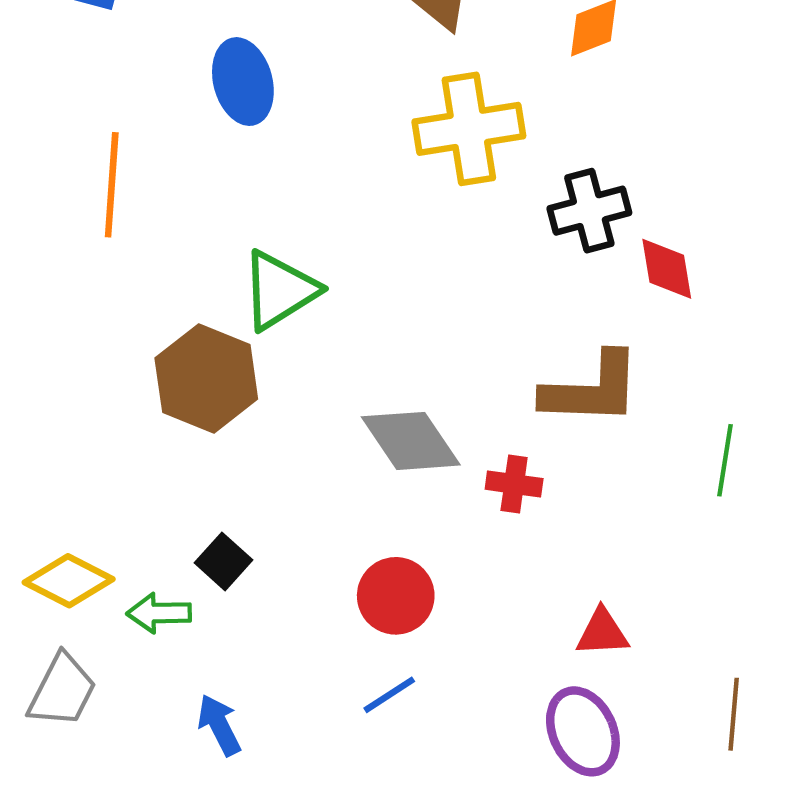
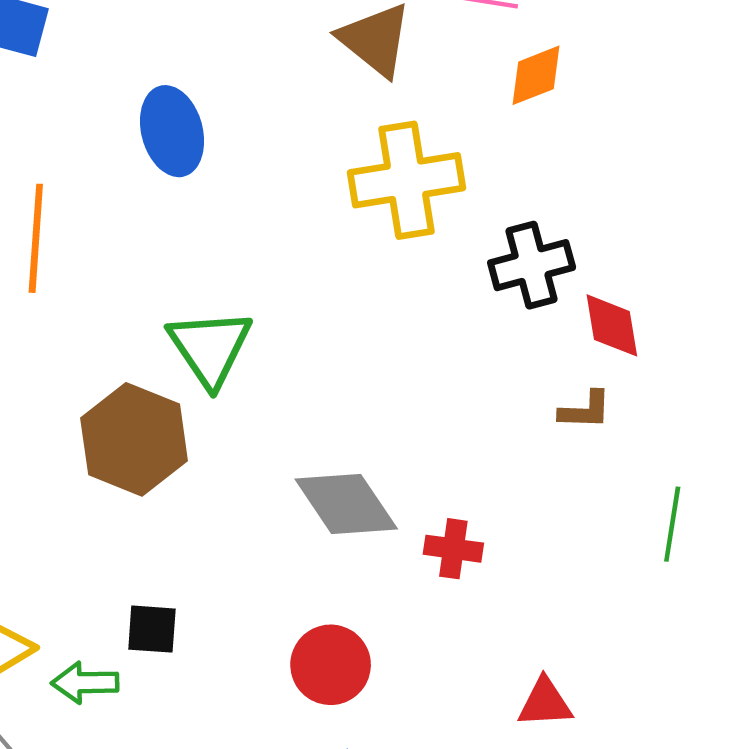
green triangle: (280, 290) -> (210, 348), turned -32
brown L-shape: (592, 389) -> (585, 410), moved, size x0.5
black square: (224, 561) -> (152, 629), turned -38

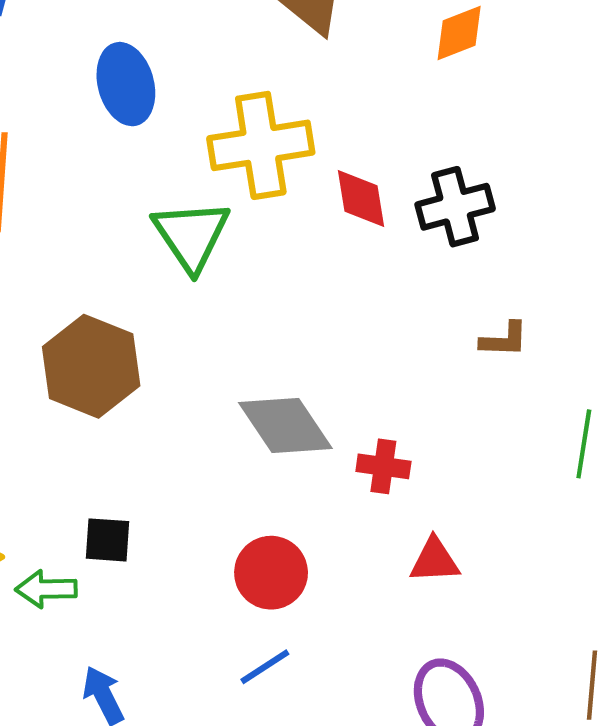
yellow cross: (406, 180) -> (261, 145), moved
red diamond: (612, 325) -> (361, 199), moved
green triangle: (210, 348) -> (191, 235), moved
red triangle: (545, 703) -> (435, 560), moved

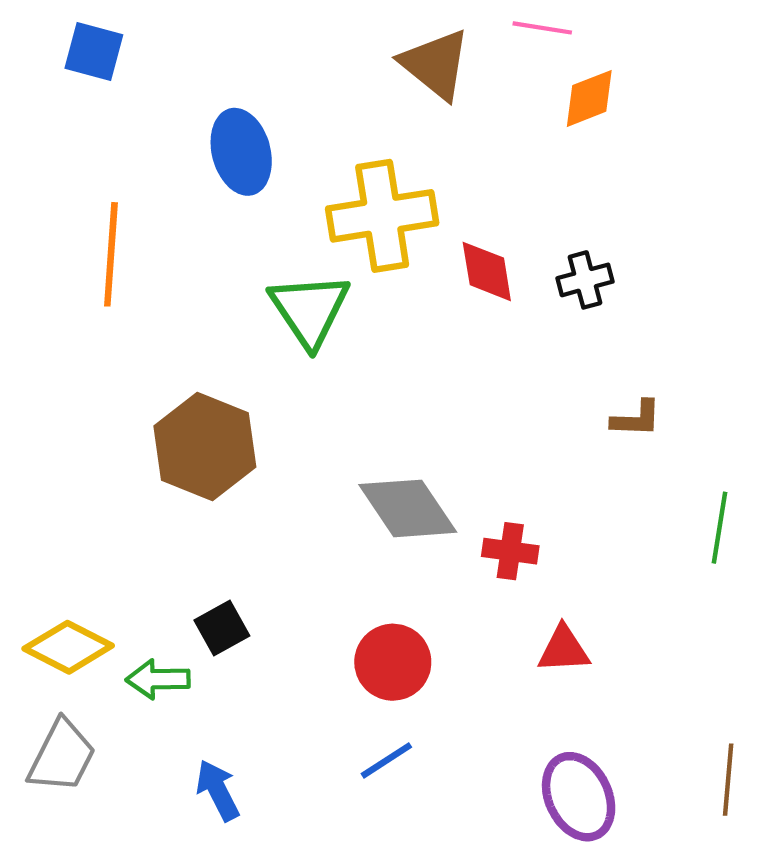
black cross: (455, 207) -> (585, 280), size x0.7
black square: (107, 540) -> (222, 628), turned -33

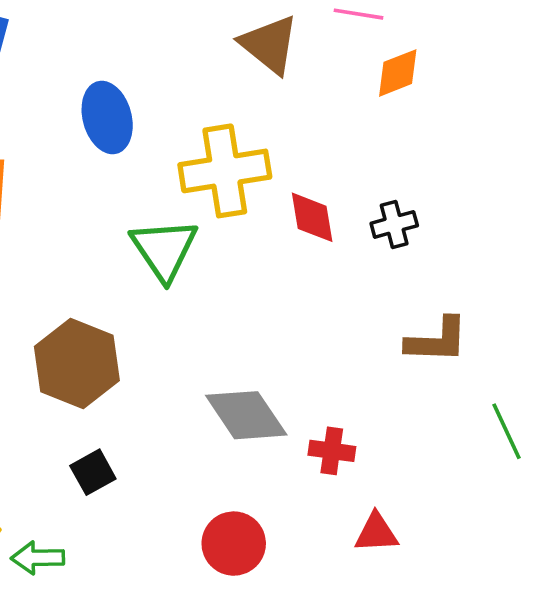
brown L-shape: (636, 419) -> (437, 340), size x1.5
green line: (720, 528) -> (506, 431), turned -34
black square: (222, 628) -> (93, 472), moved

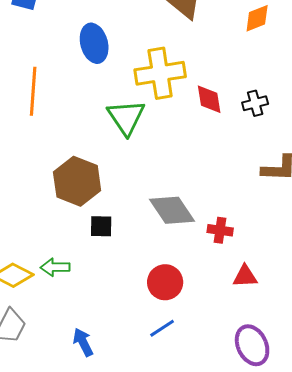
black square: (93, 472) -> (101, 226), moved, turned 30
green arrow: (38, 558) -> (55, 267), moved

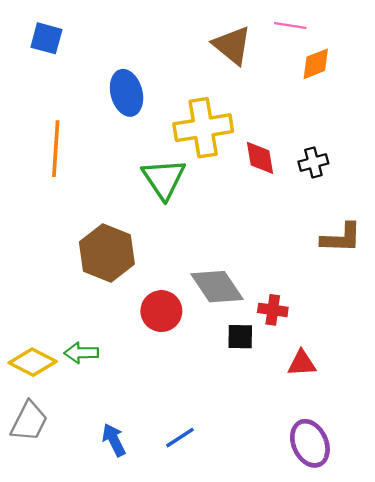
black square: (101, 226) -> (240, 337), moved
red circle: (165, 282) -> (161, 311), moved
blue line: (162, 328) -> (180, 438), moved

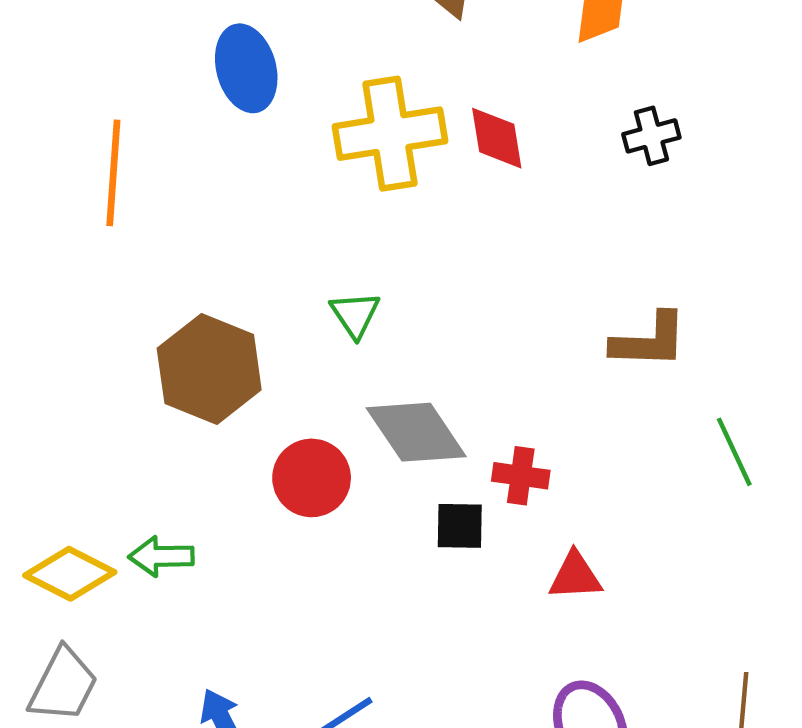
red diamond: (260, 158) -> (497, 138), moved
black cross: (313, 162) -> (651, 136), moved
green triangle: (164, 179) -> (355, 315), moved, size x0.6

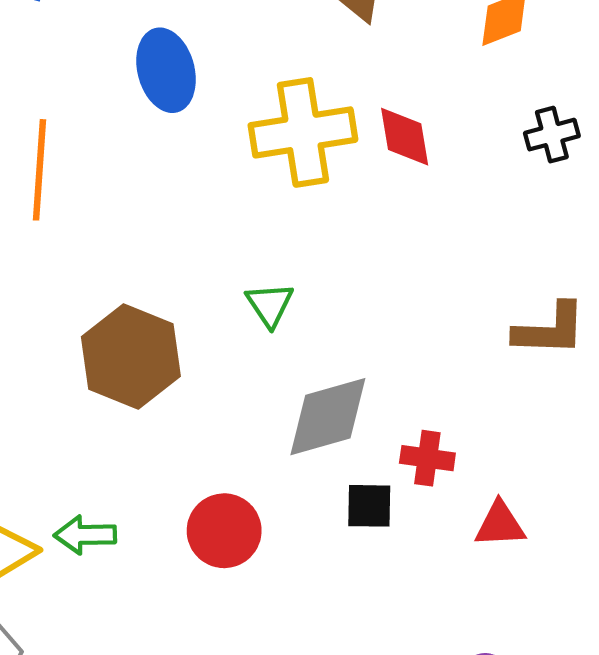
gray diamond: (416, 432) -> (328, 417), turned -72
red circle: (312, 478) -> (224, 531), moved
red triangle: (575, 576) -> (500, 525), moved

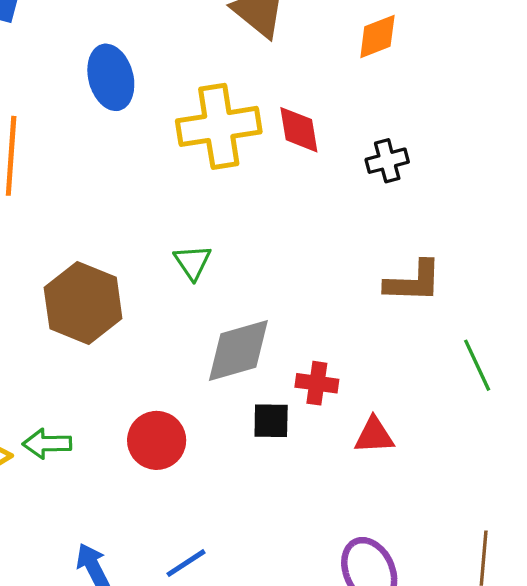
black cross: (552, 135) -> (387, 161), moved

